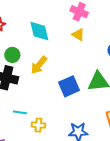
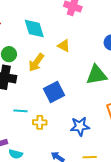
yellow triangle: (78, 35) -> (64, 46), moved
blue square: (69, 86) -> (54, 92), moved

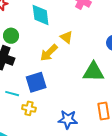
yellow arrow: (36, 62) -> (49, 53), moved
blue square: (54, 92) -> (36, 82), moved

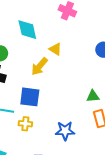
green triangle: (93, 72) -> (93, 96), moved, size x0.6
blue square: (36, 82) -> (30, 97), turned 30

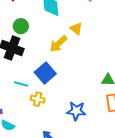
blue square: (30, 97) -> (45, 73), turned 35

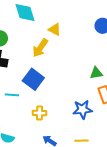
yellow cross: (38, 99) -> (40, 113), moved
blue star: (76, 111) -> (82, 110), moved

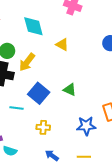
yellow arrow: (40, 48) -> (27, 62), moved
green triangle: (96, 73) -> (70, 90), moved, turned 32

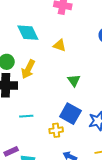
green triangle: (70, 90) -> (74, 81), moved, turned 40
blue square: (39, 93) -> (70, 114), moved

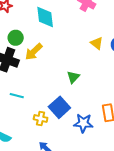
yellow triangle: (60, 45) -> (97, 43), moved

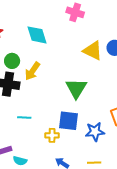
yellow triangle: (97, 43) -> (93, 51), size x1.5
green triangle: (73, 77) -> (76, 88), size x1.6
blue square: (59, 107) -> (68, 121), turned -30

